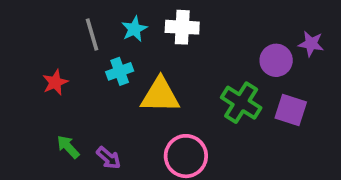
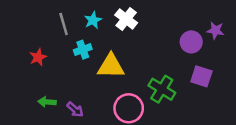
white cross: (182, 27) -> (126, 19), turned 35
green cross: (241, 103) -> (162, 89), moved
green arrow: (68, 147) -> (47, 102), turned -42

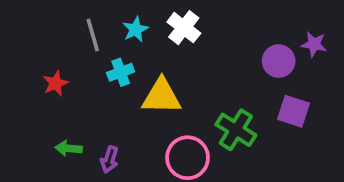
purple arrow: (75, 110) -> (109, 160), turned 66

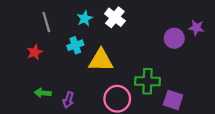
gray line: (93, 35) -> (46, 22), moved
purple square: (293, 111) -> (173, 100), moved
green cross: (236, 130) -> (147, 81), turned -30

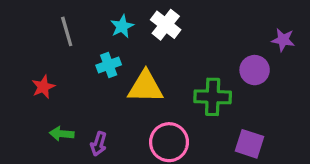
purple circle: (174, 38) -> (255, 70), moved
red star: (35, 52) -> (43, 87), moved
green cross: (147, 81) -> (213, 97), moved

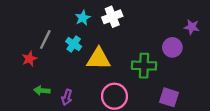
white cross: (166, 25) -> (112, 17), turned 30
gray line: (67, 31) -> (45, 39), moved, turned 42
cyan cross: (109, 65) -> (74, 44), turned -35

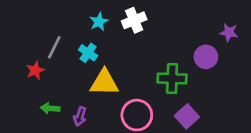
yellow triangle: (99, 59) -> (104, 83), moved
purple square: (169, 97) -> (187, 116), moved, turned 30

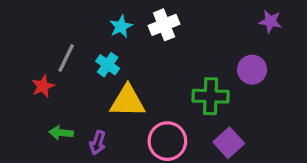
purple star: (229, 32) -> (270, 22), moved

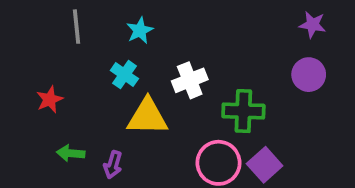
white cross: (164, 25) -> (190, 80), moved
gray line: (66, 58) -> (76, 27), moved, turned -32
purple circle: (252, 70) -> (309, 75), moved
pink circle: (167, 141) -> (218, 163), moved

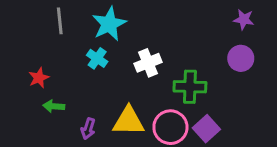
cyan star: (140, 30) -> (109, 24), size x1.6
yellow triangle: (147, 117) -> (129, 121), moved
green arrow: (71, 153) -> (54, 106), moved

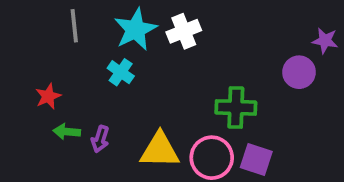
purple star: (244, 19) -> (325, 41), moved
white cross: (148, 63) -> (184, 31), moved
purple arrow: (88, 129) -> (100, 139), moved
purple square: (206, 129) -> (256, 159), turned -30

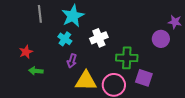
white cross: (184, 31) -> (99, 38), moved
purple arrow: (100, 139) -> (72, 61), moved
purple square: (256, 159) -> (144, 78), moved

